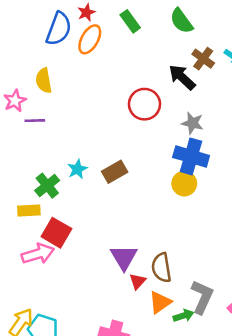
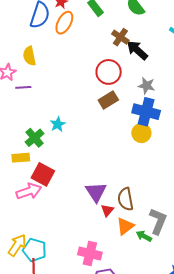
brown cross: (203, 59) -> (120, 37), moved
brown rectangle: (115, 172) -> (108, 100), moved
green arrow: (184, 316) -> (144, 236), turned -133

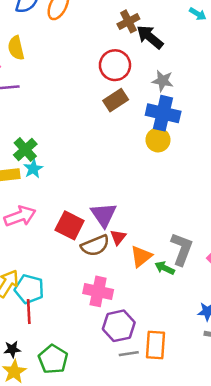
brown cross: (120, 37) -> (128, 21), turned 30
cyan star: (58, 124) -> (33, 169), moved
red square: (43, 174) -> (70, 225), moved
brown semicircle: (126, 199) -> (95, 246), moved, turned -100

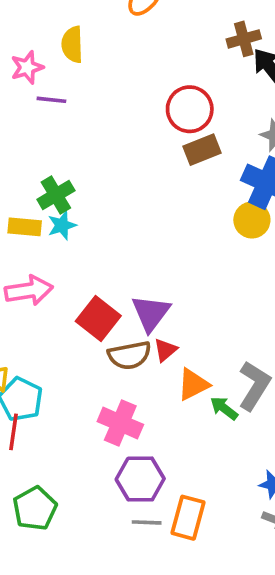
red circle: (115, 65) -> (190, 109), moved

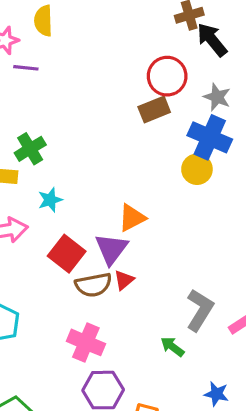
red circle: (190, 109) -> (167, 76), moved
cyan star: (62, 225) -> (50, 200), moved
orange triangle: (193, 384) -> (132, 218), moved
green arrow: (224, 408) -> (172, 347), moved

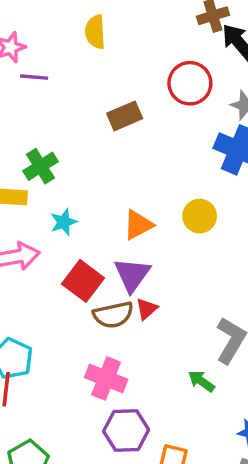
yellow semicircle: (43, 21) -> (95, 32), moved
brown rectangle: (154, 110) -> (125, 116), moved
yellow circle: (197, 169) -> (200, 216), moved
orange triangle: (132, 218) -> (138, 225), moved

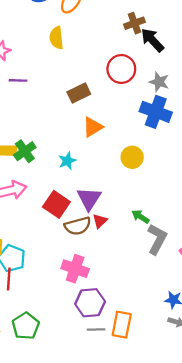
purple line: (34, 77) -> (18, 80), moved
green cross: (41, 166) -> (25, 151), moved
cyan star: (64, 222) -> (67, 161), moved
orange triangle: (138, 225) -> (93, 127), moved
green arrow: (201, 381) -> (140, 217), moved

